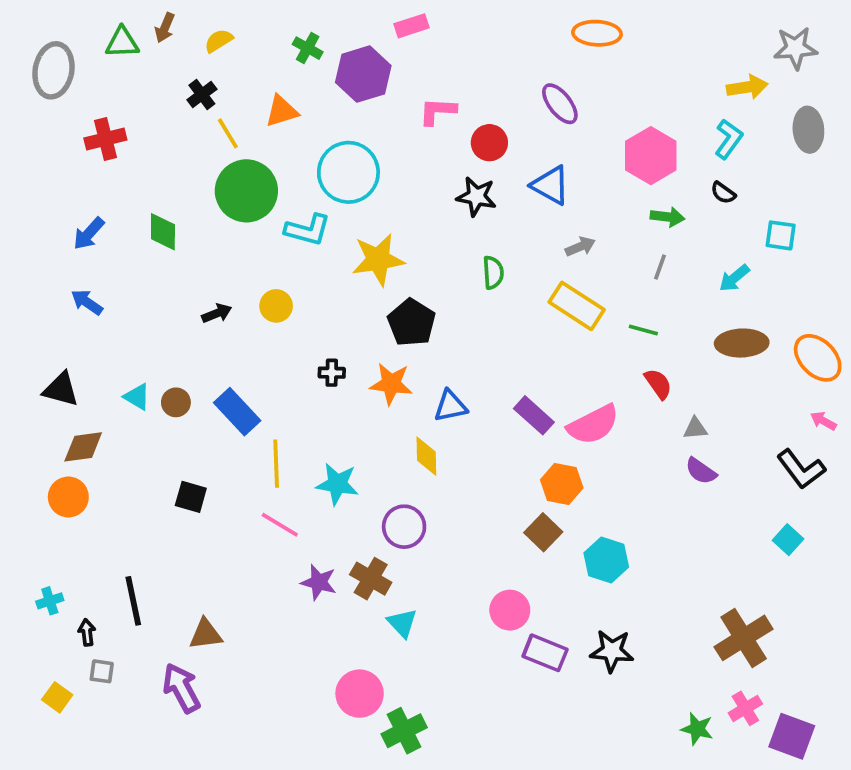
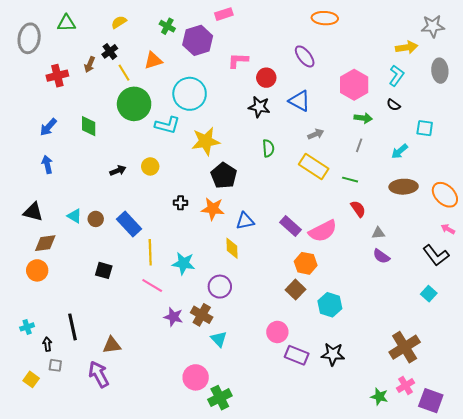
brown arrow: (165, 28) -> (90, 65), moved
blue arrow: (87, 302) -> (47, 164), turned 42

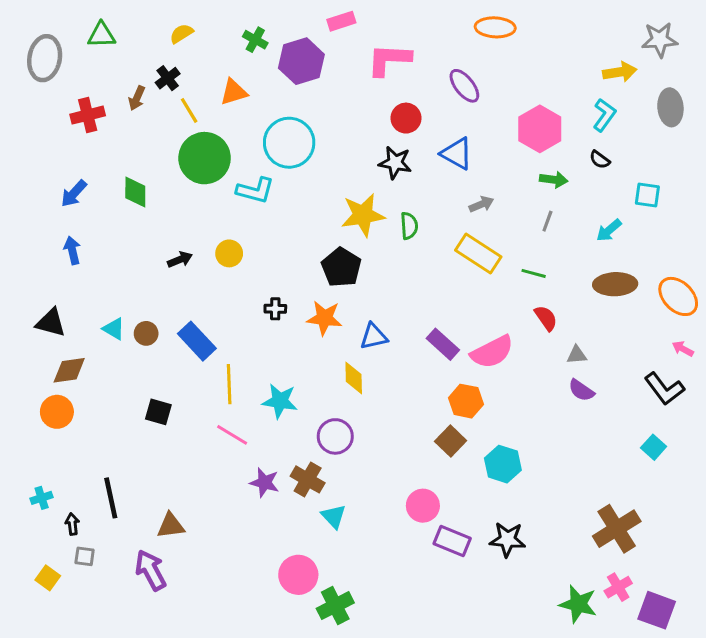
pink L-shape: (238, 60) -> (389, 60), moved, size x1.4
yellow star: (206, 141) -> (363, 215), moved
green star: (379, 397) -> (578, 604), size x1.4

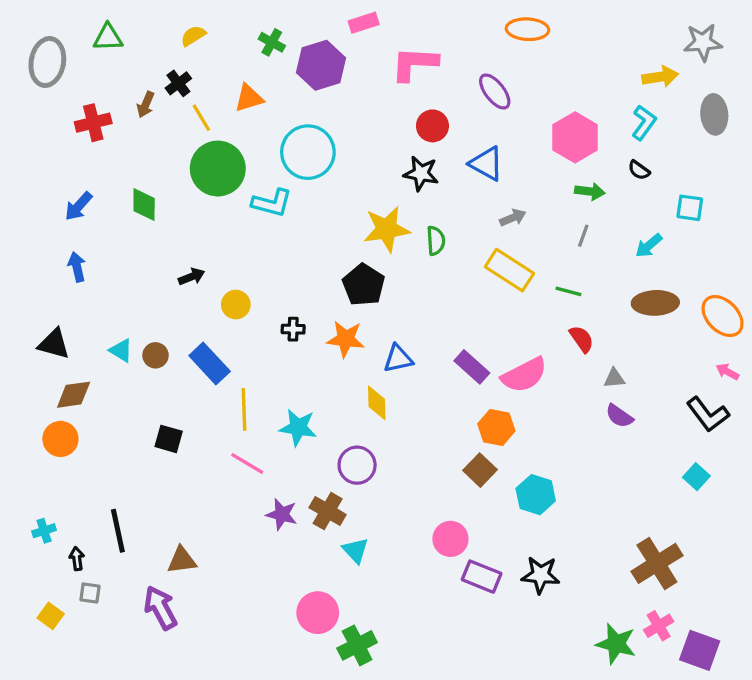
yellow circle: (229, 253) -> (236, 305), moved

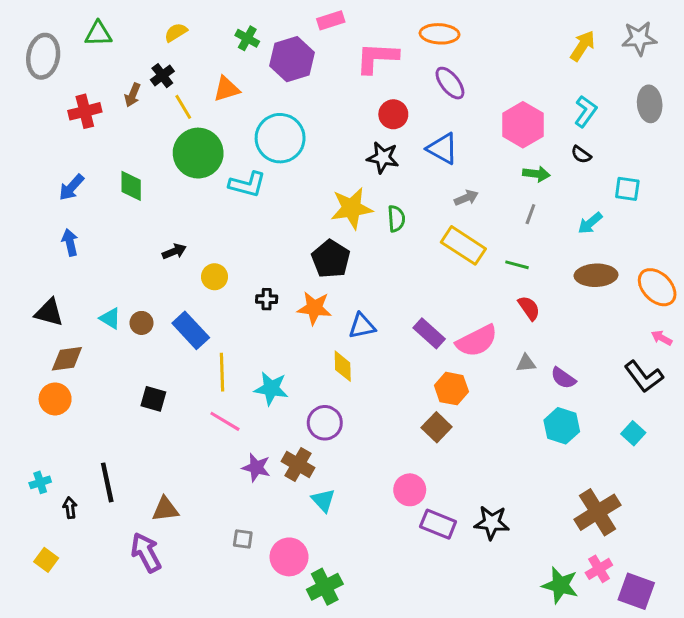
orange ellipse: (528, 29) -> (440, 34), moved
yellow arrow: (660, 77) -> (583, 46), moved, turned -48
gray triangle: (614, 378) -> (526, 363), moved
cyan hexagon: (536, 495) -> (562, 426), moved
gray square: (90, 593) -> (243, 539), moved

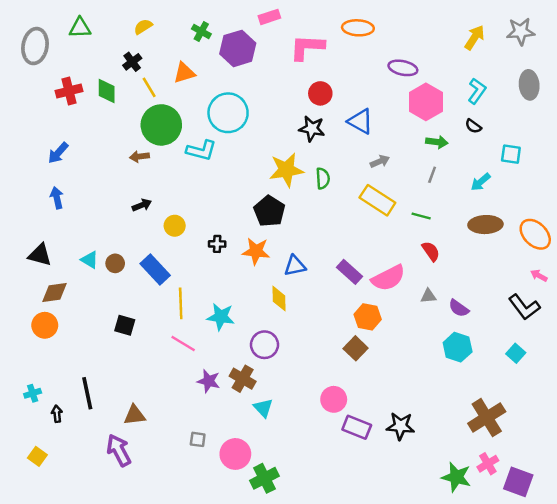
purple ellipse: (450, 83) -> (403, 68), moved, turned -40
brown arrow: (133, 95) -> (139, 157), moved, turned 60
green diamond: (131, 186) -> (107, 91), moved

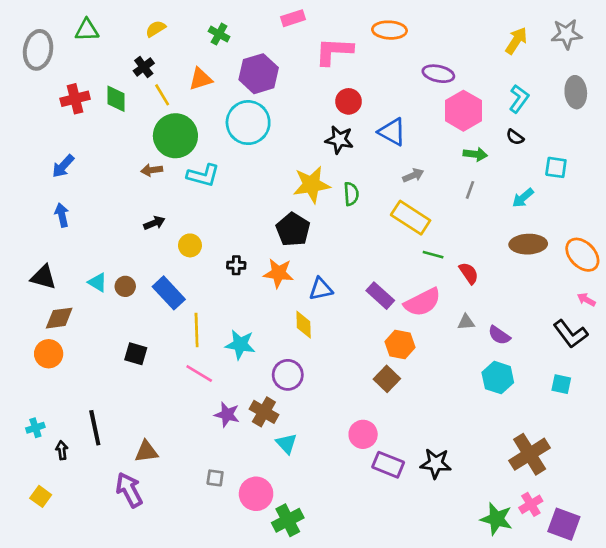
purple hexagon: (238, 48) -> (259, 74), moved
cyan L-shape: (201, 150) -> (203, 175), moved
green line: (421, 216) -> (433, 255), moved
cyan square: (516, 353) -> (561, 384), turned -30

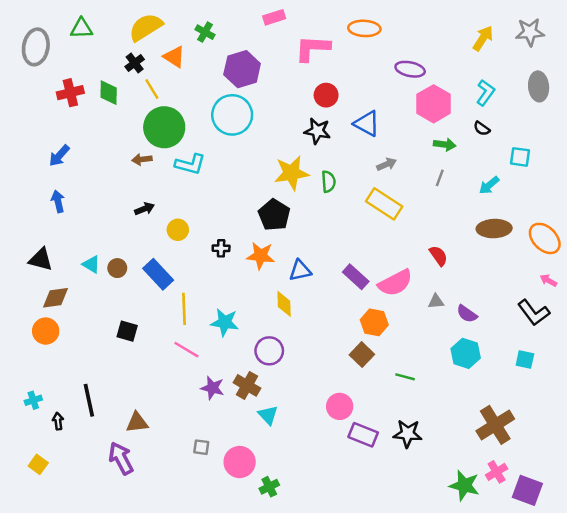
yellow semicircle: (156, 29) -> (146, 27), size x1.8
orange triangle: (201, 79) -> (174, 57), moved, turned 50
green line: (433, 255) -> (405, 377), moved
green cross: (288, 520) -> (269, 487), size x0.7

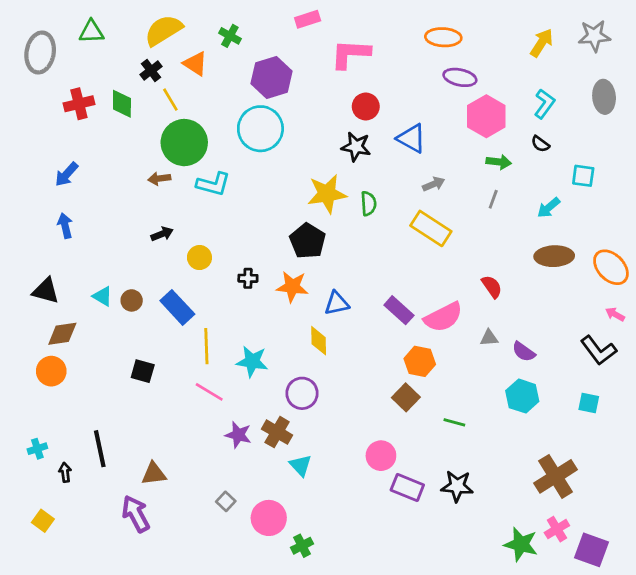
orange ellipse: (364, 28) -> (443, 37), moved
gray square: (201, 447) -> (226, 501), turned 35

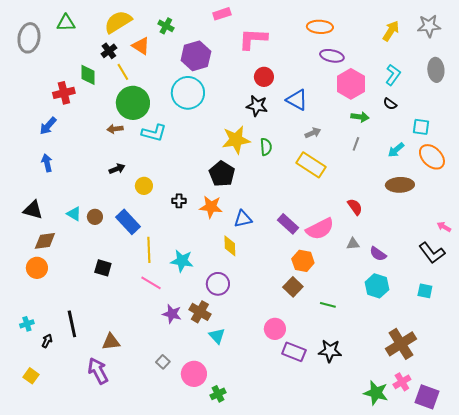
red cross: (79, 104) -> (64, 93), moved
orange ellipse: (611, 267) -> (432, 157), moved
black arrow: (65, 472) -> (47, 341), turned 32

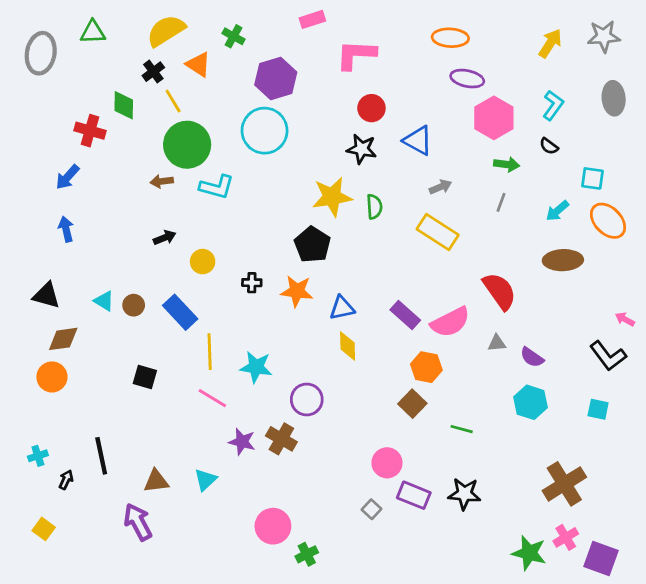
red cross: (64, 93) -> (90, 131), turned 30
red semicircle: (355, 207) -> (500, 291), size x1.6
yellow diamond: (230, 246) -> (348, 346), moved
cyan triangle: (217, 336) -> (205, 480), moved, turned 30
gray square: (163, 362) -> (371, 509), moved

